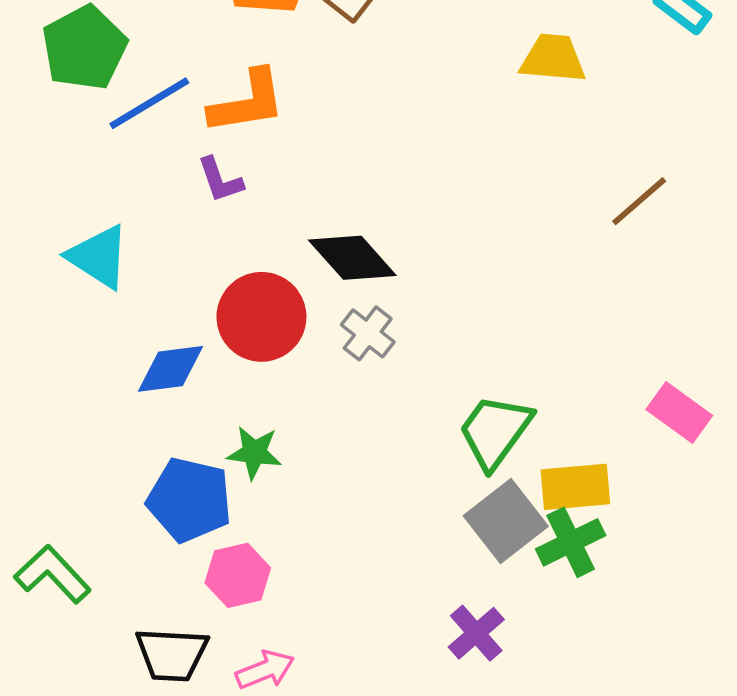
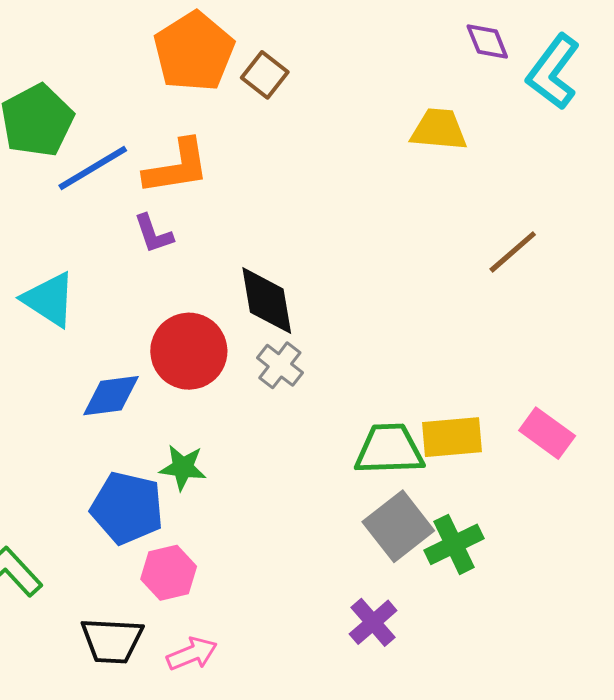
black diamond: (352, 258) -> (267, 301), turned 32
green trapezoid: (495, 431) -> (389, 449), turned 52
yellow rectangle: (575, 487) -> (452, 437), moved

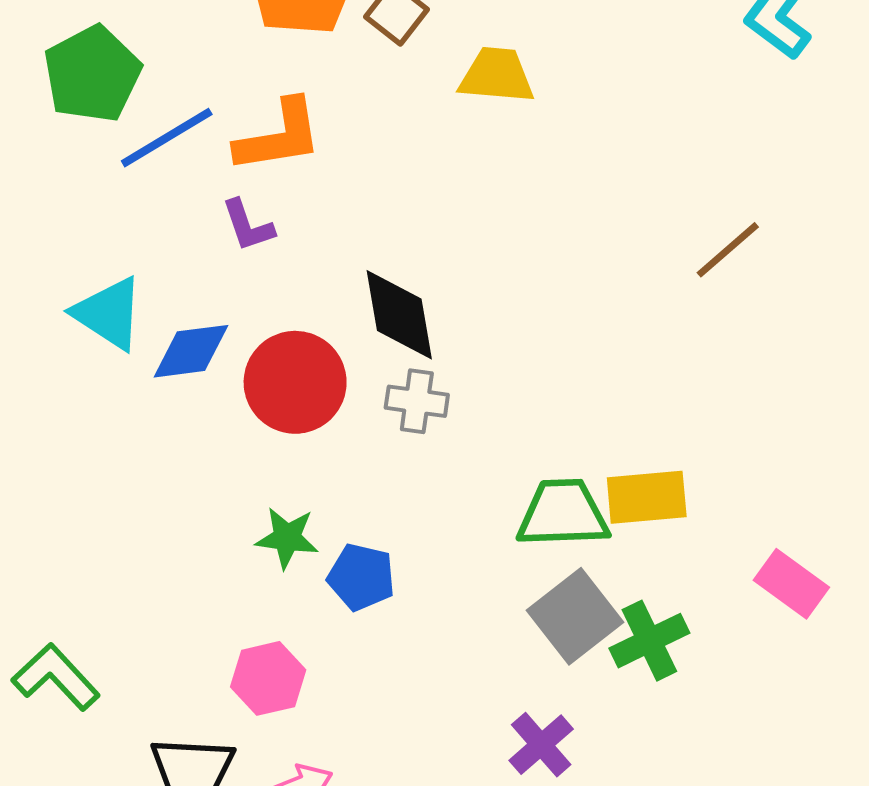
yellow trapezoid: (439, 130) -> (497, 75), moved
gray cross: (280, 365) -> (417, 401), turned -30
blue diamond: (111, 396) -> (191, 351), moved
pink rectangle: (547, 433) -> (791, 584), moved
blue pentagon: (127, 508) -> (361, 577), moved, size x0.7

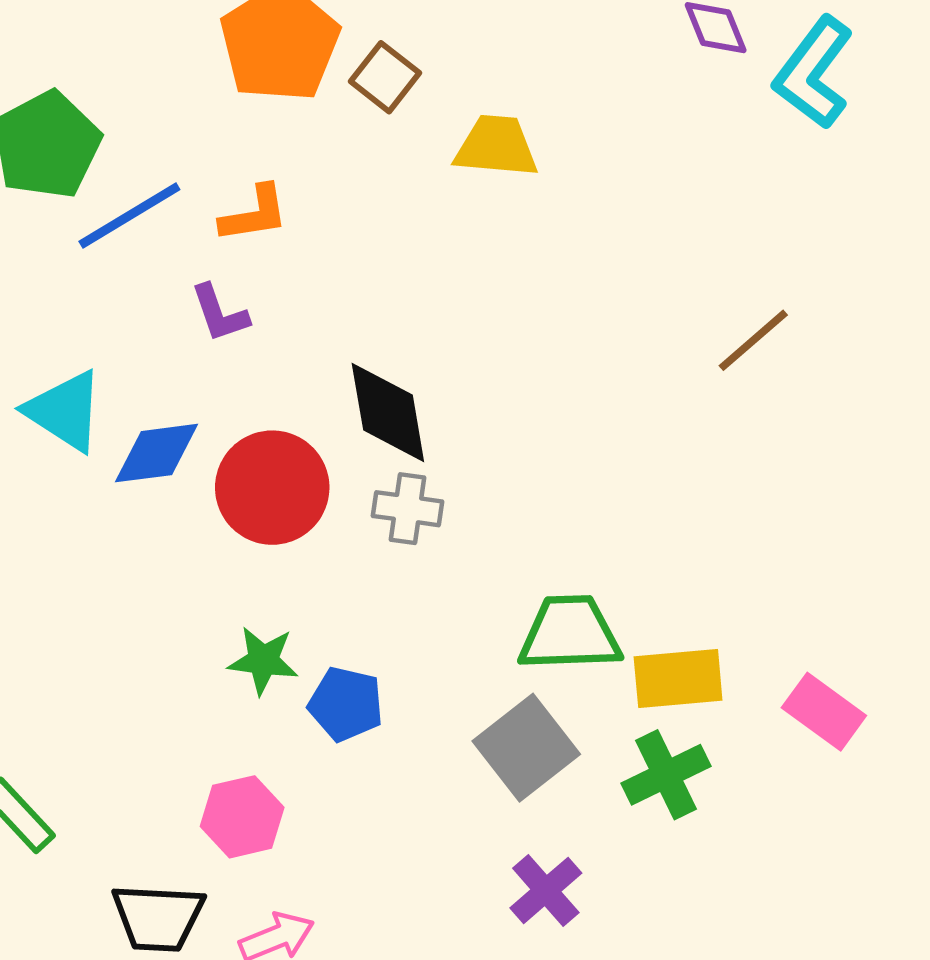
orange L-shape: (279, 136) -> (254, 214), size x0.7
yellow rectangle: (647, 497) -> (678, 679), moved
gray square: (575, 616) -> (526, 748), moved

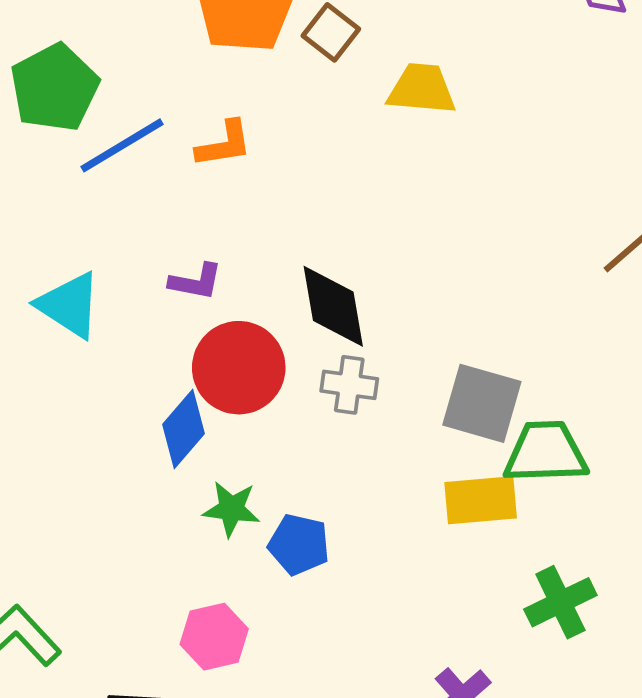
purple L-shape: (220, 313) -> (196, 282), moved, turned -60
blue diamond: (156, 453) -> (183, 429), moved, turned -42
green trapezoid: (570, 633) -> (546, 452), moved
yellow rectangle: (678, 679) -> (481, 500), moved
gray square: (526, 748) -> (482, 403), moved, turned -36

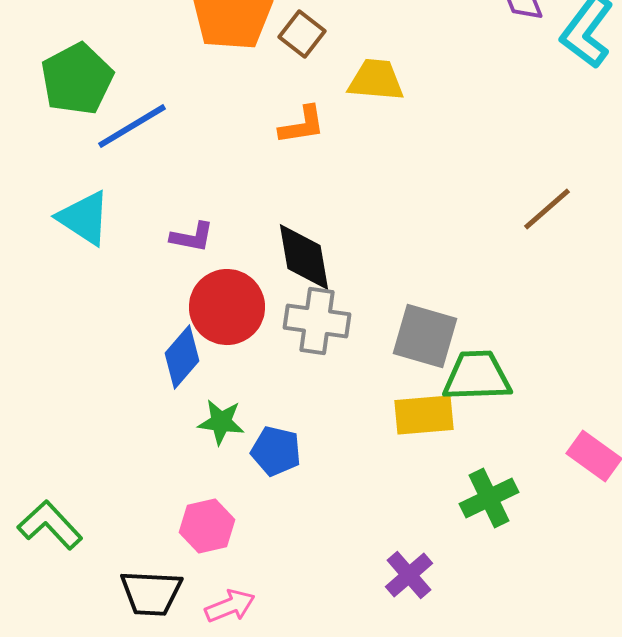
orange L-shape: (224, 144) -> (302, 125), moved
cyan triangle: (69, 305) -> (84, 218), moved
gray cross: (349, 385) -> (317, 321), size x1.4

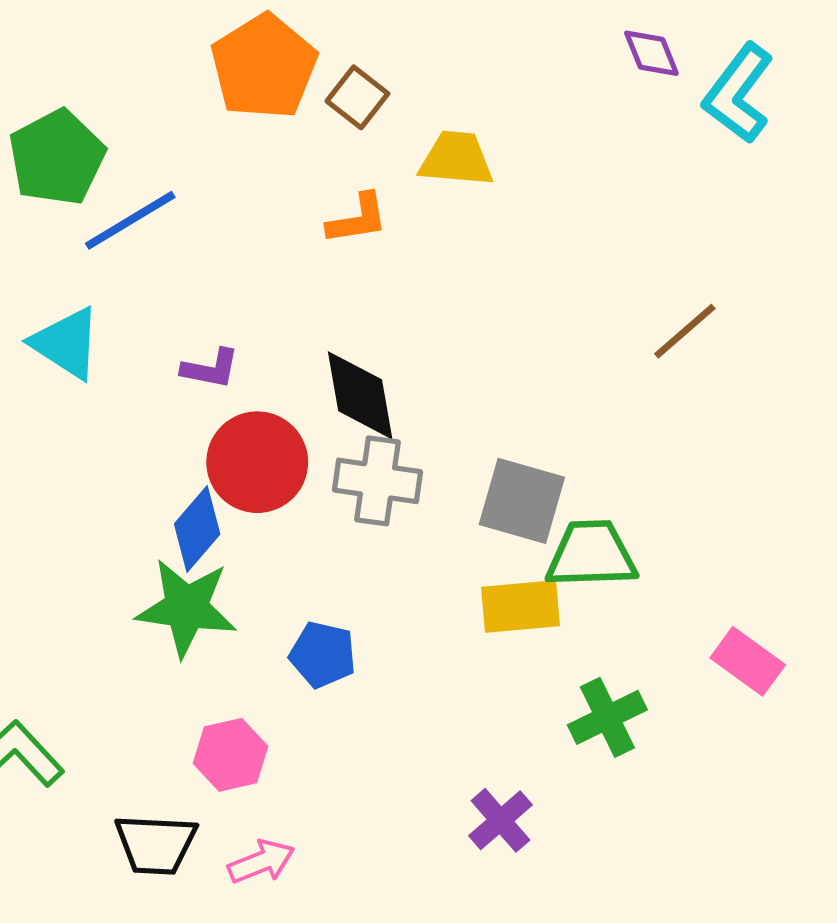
green star: (221, 422) -> (186, 608), moved, size x1.6

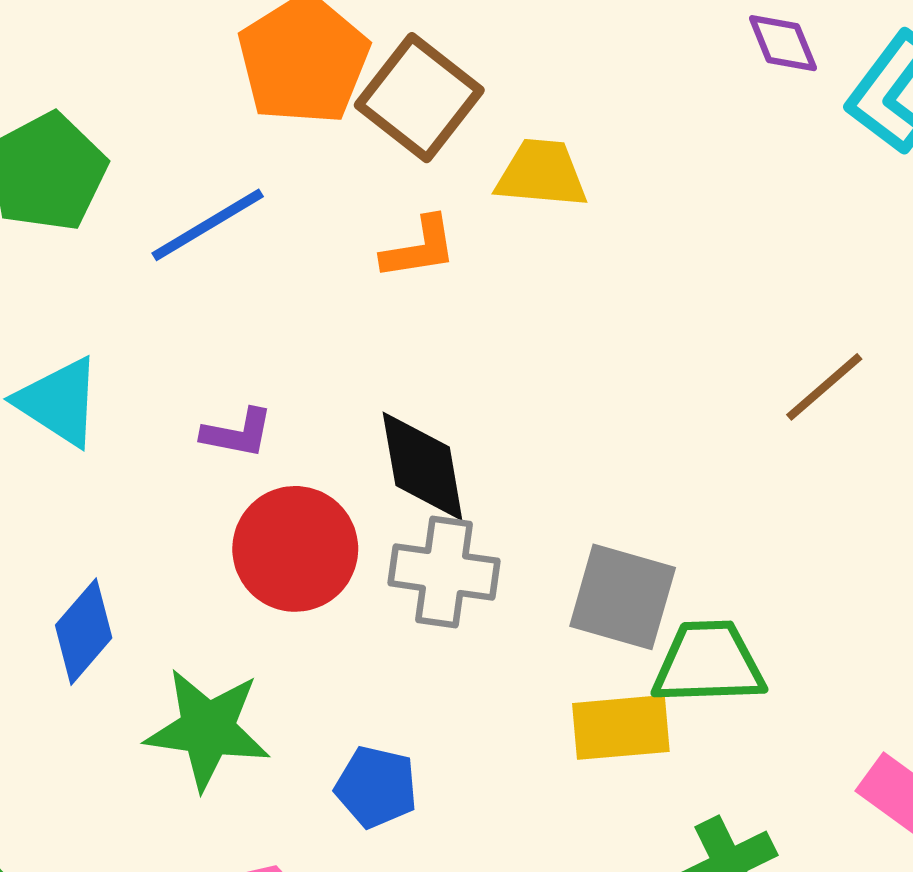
brown square: (357, 97) -> (419, 98), size x1.6
blue line: (130, 220) -> (208, 225), moved
blue diamond: (197, 529) -> (84, 632), moved

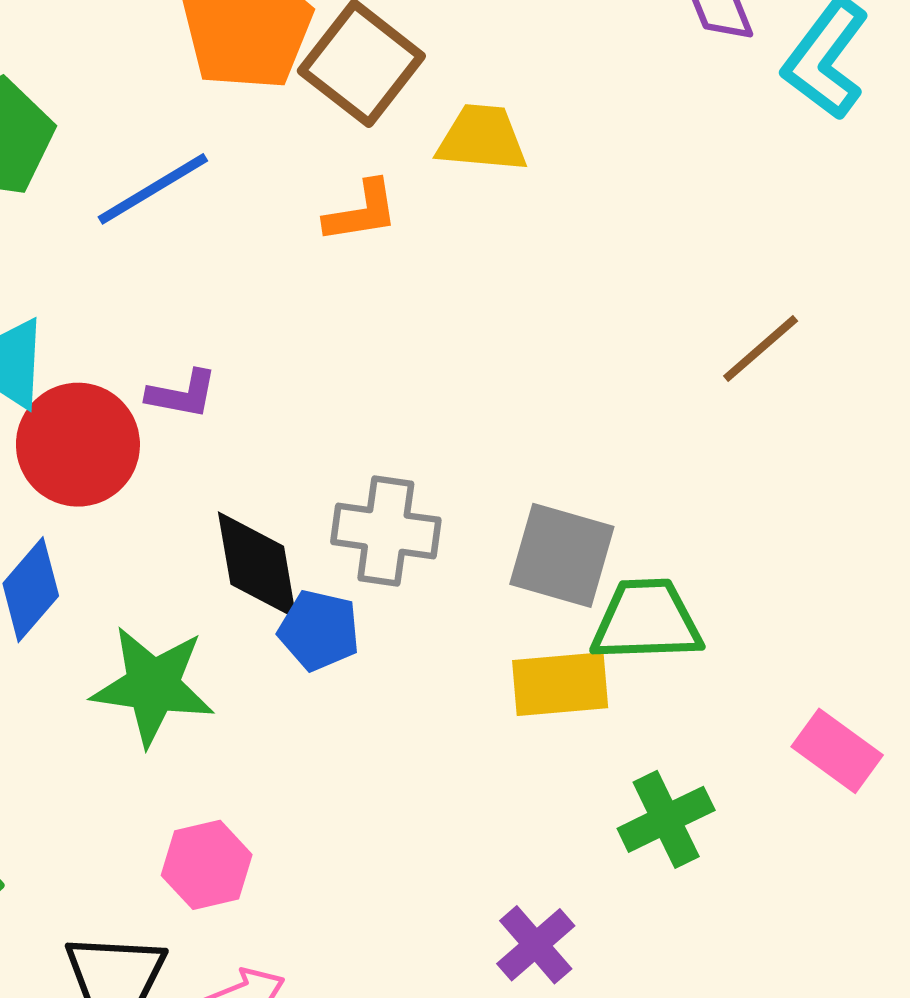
black diamond: (423, 466) -> (257, 565), moved
red circle: (295, 549) -> (78, 445), moved
blue pentagon: (376, 787) -> (319, 630), moved

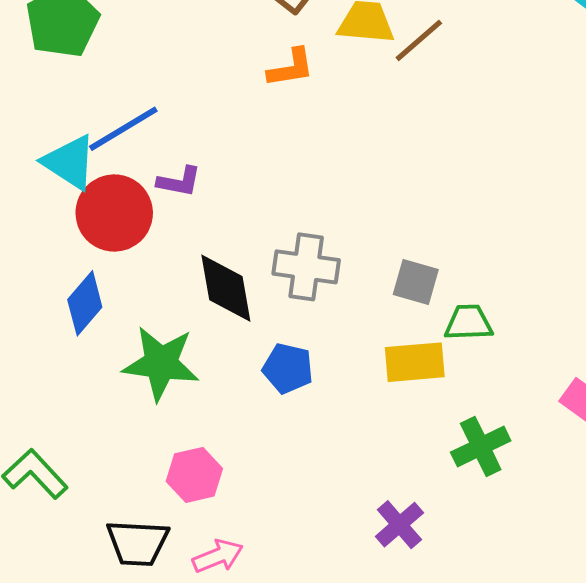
blue line: (153, 189) -> (123, 129), moved
brown line: (761, 349) -> (419, 40), moved
gray square: (562, 555) -> (416, 282), size x0.7
green trapezoid: (647, 621) -> (469, 323), size x0.7
blue pentagon: (319, 630) -> (288, 368), moved

